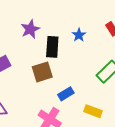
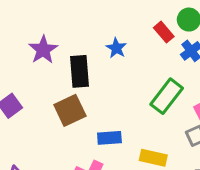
blue rectangle: (66, 94) -> (109, 138), turned 35

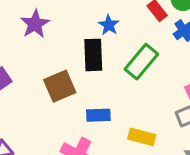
black rectangle: (80, 71) -> (93, 55), moved
green rectangle: (167, 96) -> (141, 62), moved

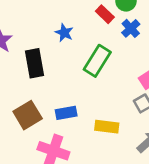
black rectangle: (93, 55) -> (34, 63), moved
brown square: (60, 86) -> (28, 115), moved

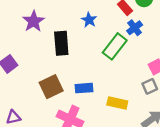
blue cross: (131, 28) -> (135, 28), moved

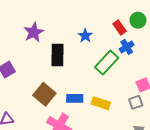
brown square: (51, 87) -> (44, 94), turned -30
yellow rectangle: (117, 103) -> (101, 103), moved

